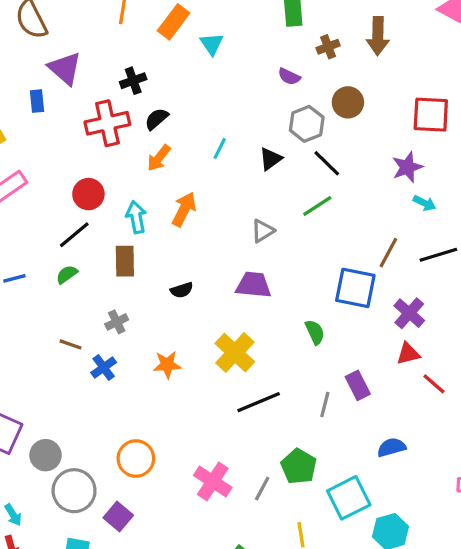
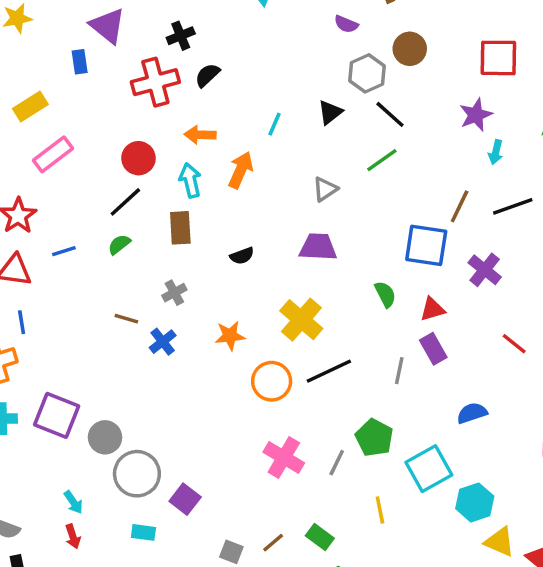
cyan line: (220, 148) -> (275, 124), moved
orange arrow: (159, 158) -> (200, 135), moved, turned 56
cyan arrow: (424, 203) -> (496, 152), turned 80
red triangle: (408, 354) -> (432, 309), moved
orange circle: (136, 458) -> (272, 381), moved

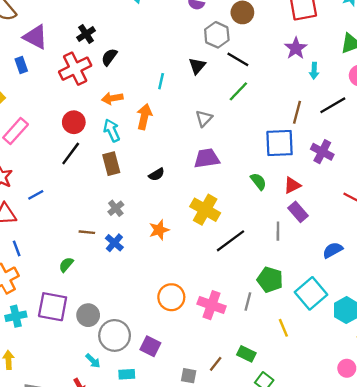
green semicircle: (119, 244) -> (66, 265), moved
orange circle: (272, 381) -> (171, 297), moved
cyan arrow: (73, 502) -> (93, 361), moved

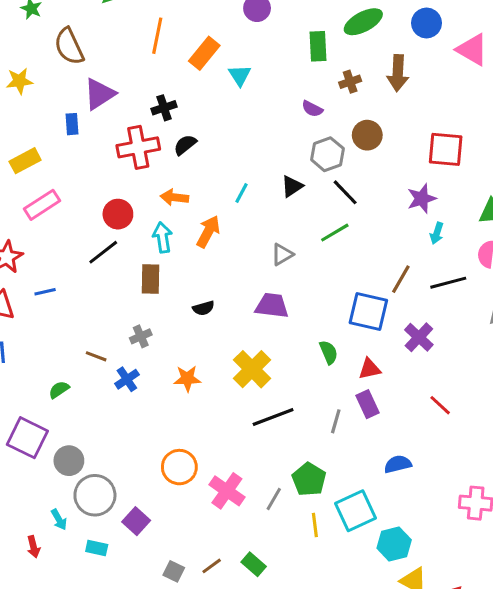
purple triangle: (35, 37) -> (99, 94), turned 44
yellow line: (283, 328) -> (315, 525), moved

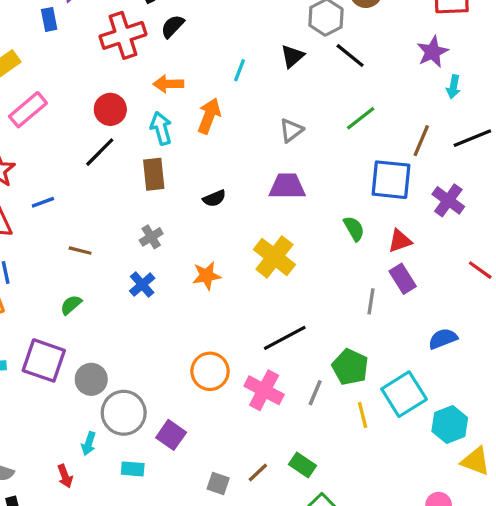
green line: (335, 233) -> (361, 118), moved
brown line: (96, 356) -> (80, 251), moved
black line: (273, 417) -> (285, 338), moved
cyan arrow: (59, 520) -> (89, 444), turned 55

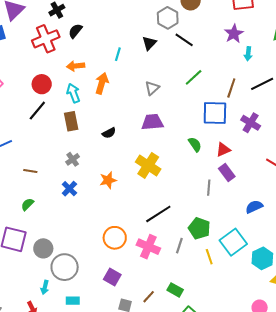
purple square: (171, 435) -> (112, 277), moved

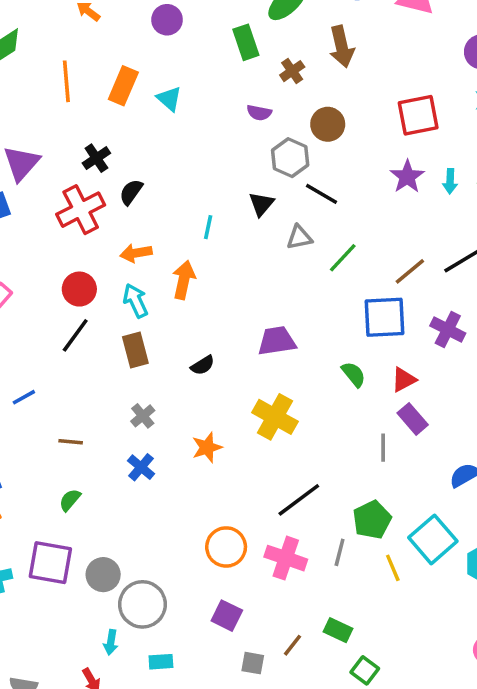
cyan arrow: (248, 54) -> (450, 181), moved
gray triangle: (152, 88) -> (299, 237), moved, turned 35
brown line: (231, 88) -> (410, 271), turned 36
green pentagon: (199, 228) -> (372, 520), turned 30

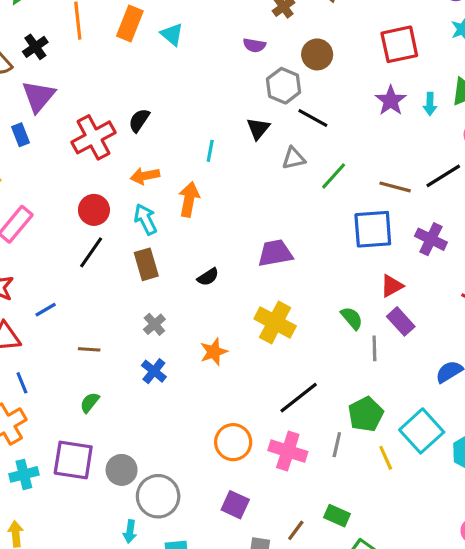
black cross: (96, 158) -> (35, 47), moved
brown line: (410, 271) -> (395, 187), turned 56
green semicircle: (354, 374) -> (352, 318), moved

